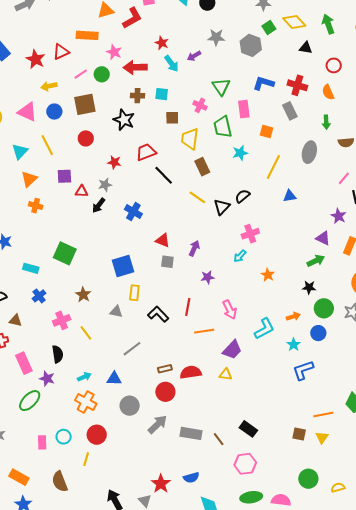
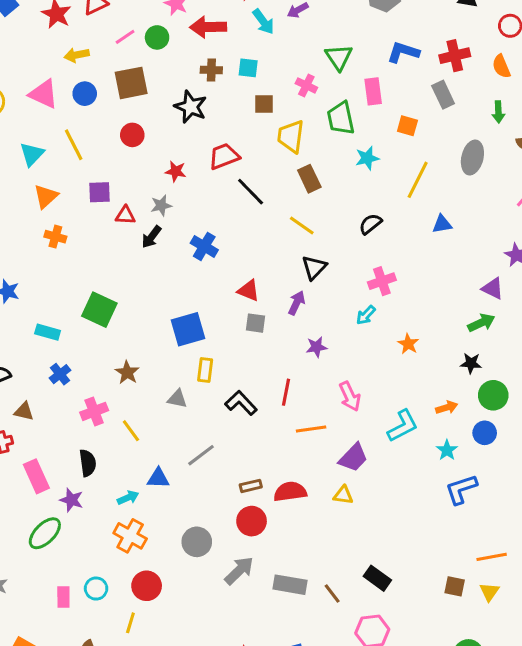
red cross: (297, 85) -> (455, 56), turned -30
black triangle: (222, 207) -> (314, 267), moved
blue triangle: (114, 379) -> (158, 478), moved

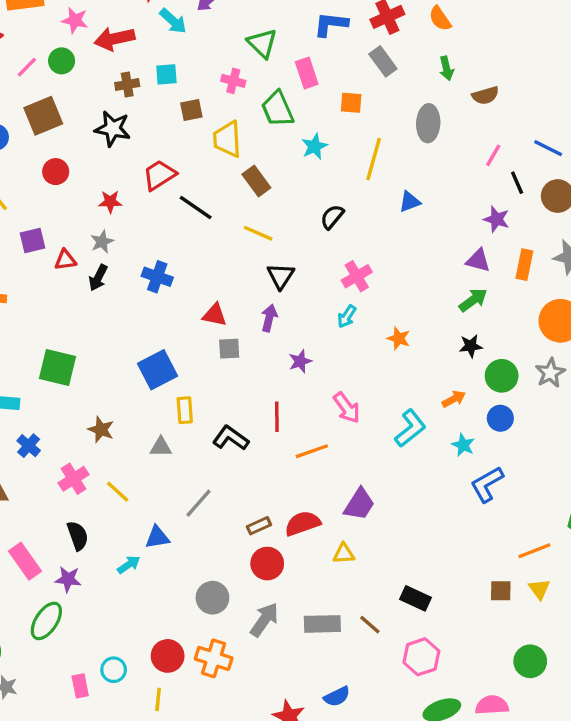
purple trapezoid: (353, 458) -> (359, 504), moved
yellow triangle: (343, 495) -> (344, 554), moved
orange cross: (130, 536) -> (214, 658), moved

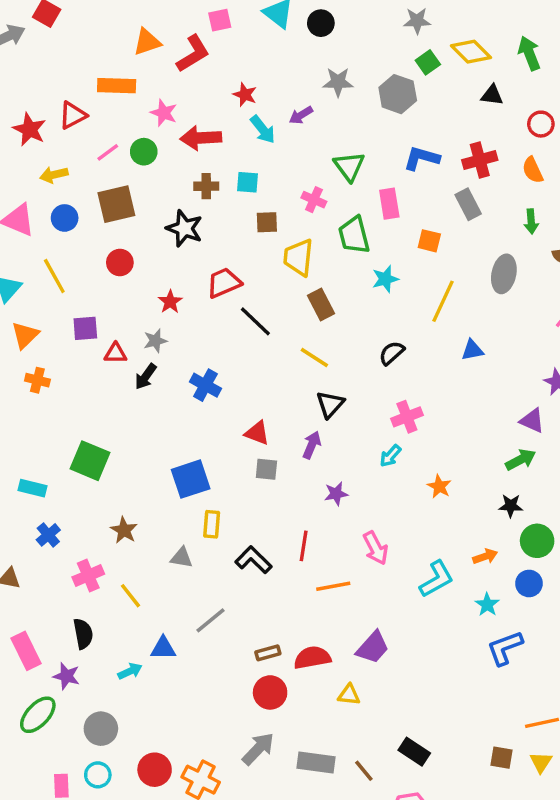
red star: (110, 202) -> (170, 302), turned 30
gray circle: (212, 598) -> (101, 729), moved

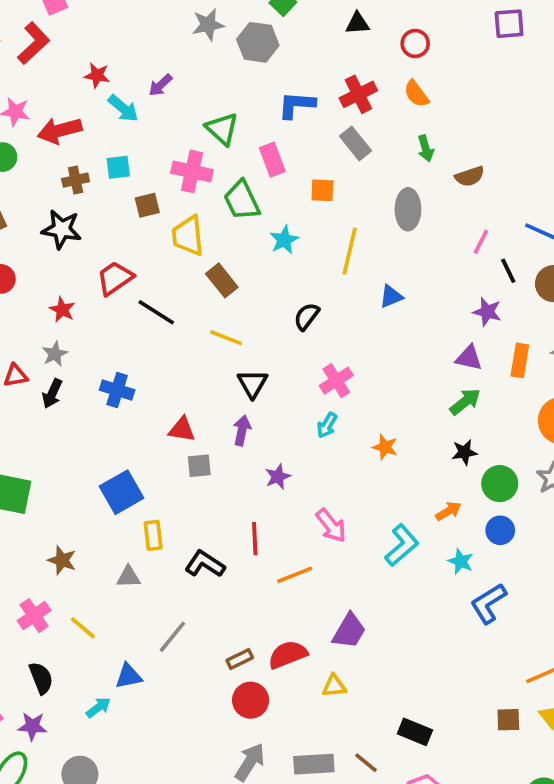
gray star: (338, 82) -> (208, 25), moved
pink cross: (314, 200) -> (192, 171), size x1.5

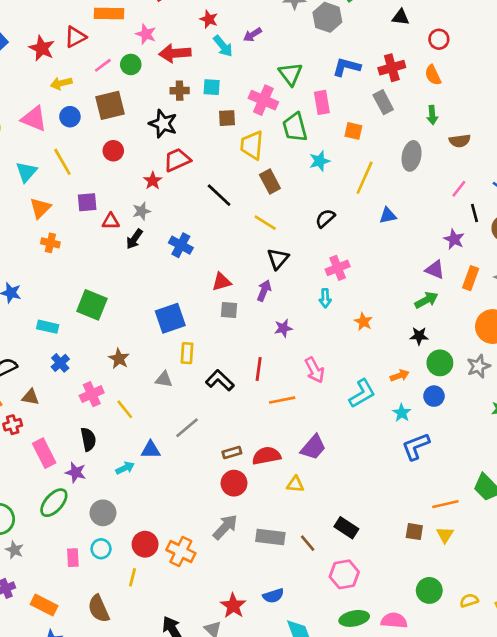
red trapezoid: (115, 278) -> (177, 160), moved
cyan arrow: (327, 425) -> (325, 298), turned -42
red triangle: (182, 429) -> (222, 282), turned -36

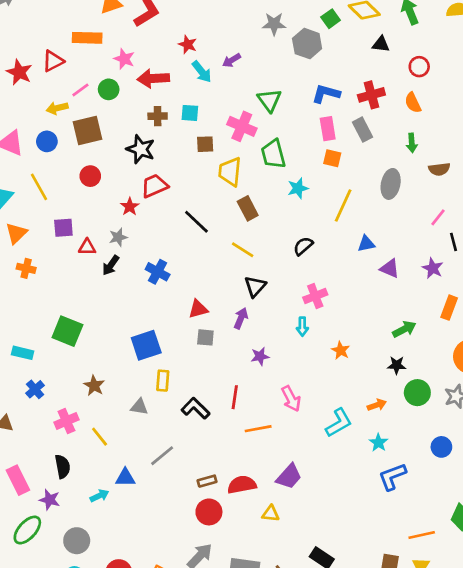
yellow arrow: (61, 83) -> (57, 108), moved
pink rectangle: (322, 102) -> (328, 129), moved
purple triangle: (435, 270) -> (390, 268), moved
blue circle: (434, 396) -> (441, 447), moved

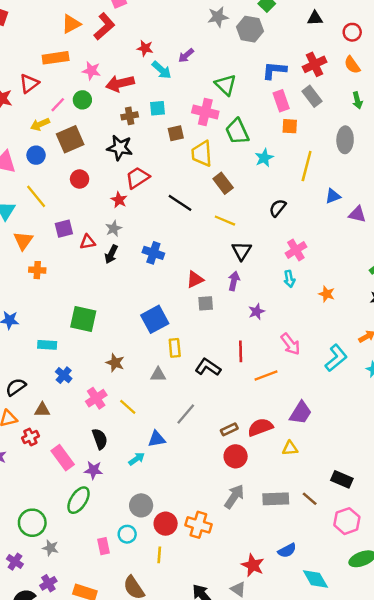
gray circle: (77, 541) -> (141, 505), moved

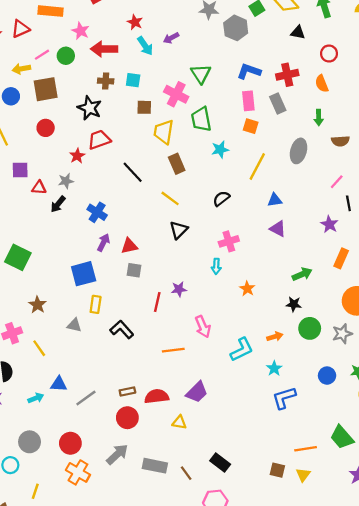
purple triangle: (357, 214) -> (278, 229), moved
purple arrow: (234, 281) -> (103, 242), moved
red line: (241, 351) -> (157, 302), moved
gray line: (186, 414) -> (86, 398), moved
red circle: (166, 524) -> (70, 443), moved

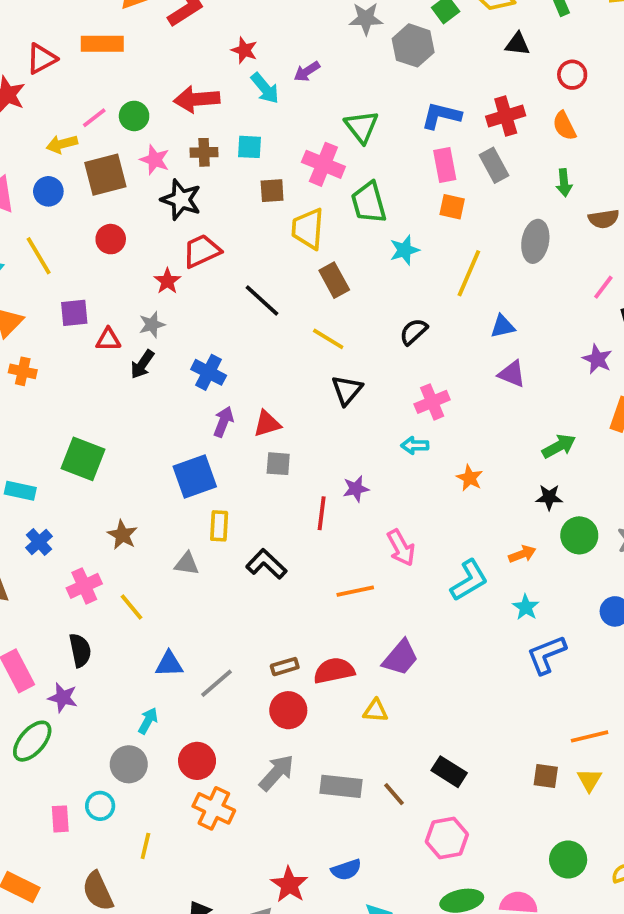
red triangle: (20, 29) -> (41, 59), moved
pink star: (81, 31) -> (155, 160), moved
cyan arrow: (216, 266) -> (415, 445), turned 91
cyan arrow: (36, 398) -> (148, 721), moved, turned -35

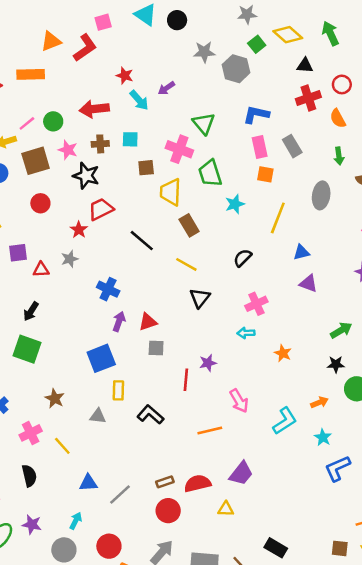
red cross: (506, 116) -> (308, 98), moved
black arrow: (142, 364) -> (31, 311), moved
purple star: (63, 698) -> (32, 524), moved

